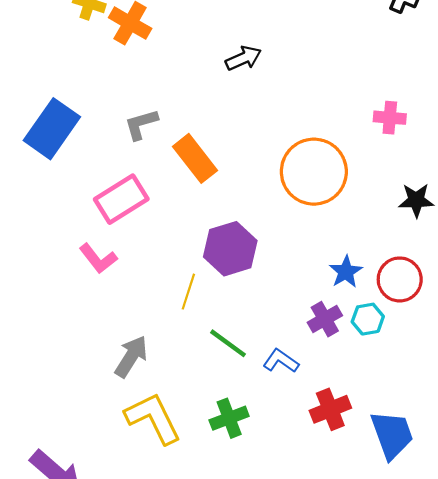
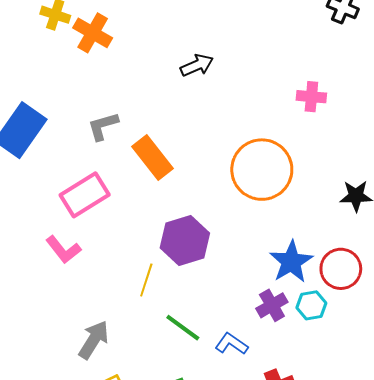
pink cross: (390, 118) -> (311, 97), moved
blue star: (346, 272) -> (291, 262), size x1.4

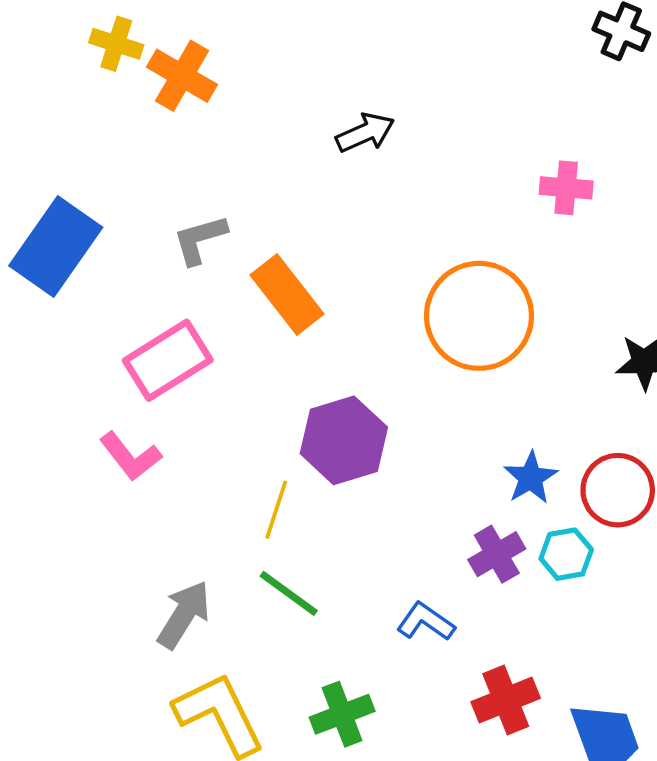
blue star: (291, 262) -> (531, 478), size x0.7
green line: (183, 328) -> (289, 593), moved

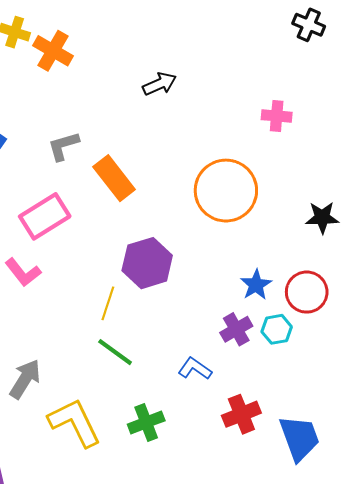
gray arrow: (184, 615) -> (25, 379), moved

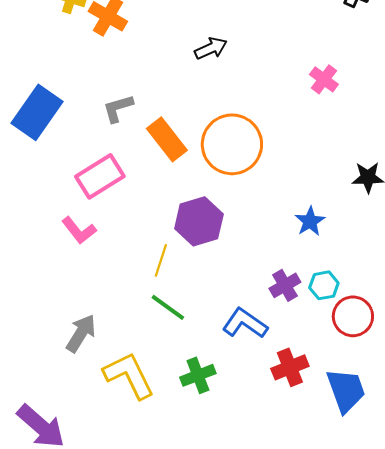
pink cross: (277, 116) -> (324, 79), turned 32
orange circle: (226, 191) -> (232, 144), moved
blue star: (256, 285) -> (310, 221), moved
red circle: (307, 292) -> (353, 316), moved
blue L-shape: (195, 369) -> (245, 323), size x1.4

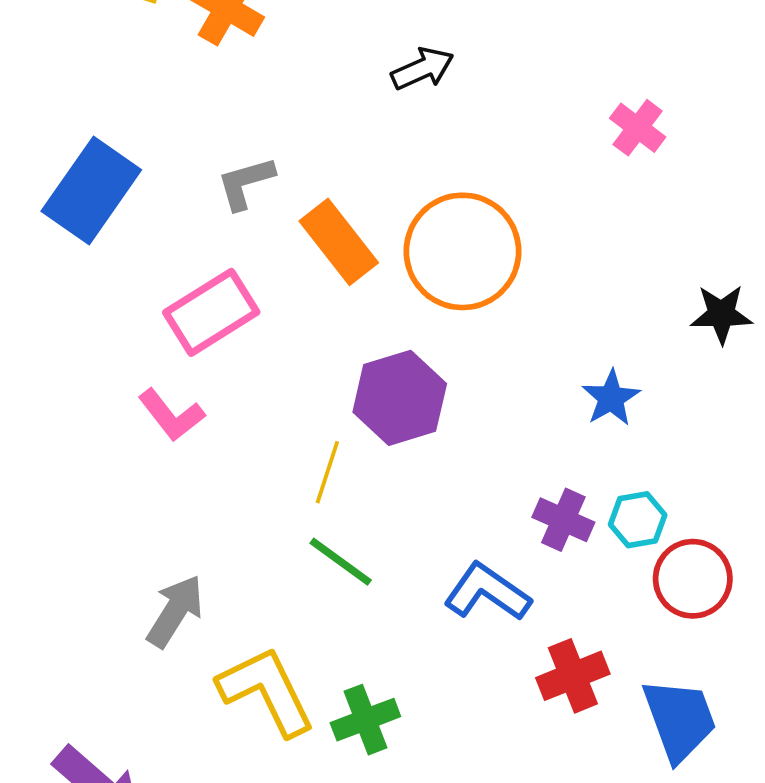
purple cross: (285, 285) -> (563, 520), turned -36
green cross: (198, 375) -> (365, 720), moved

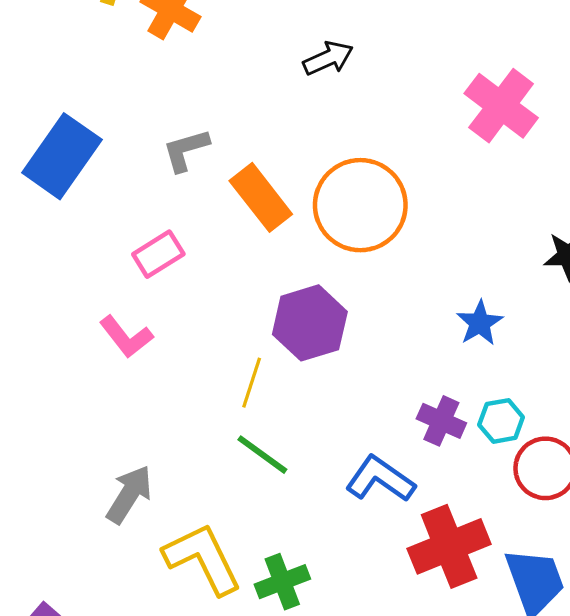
pink cross: (638, 128) -> (501, 106), size x1.6
pink rectangle: (211, 312) -> (158, 254), size x0.7
red cross: (573, 676) -> (449, 546), size x1.4

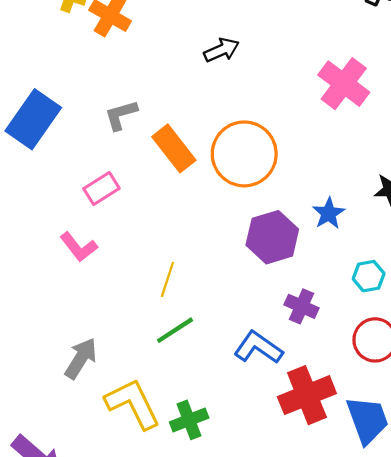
purple hexagon: (310, 323) -> (272, 237), moved
blue star: (480, 323) -> (329, 213), moved
cyan hexagon: (501, 421) -> (369, 276), moved
green line: (262, 455) -> (175, 330), turned -69

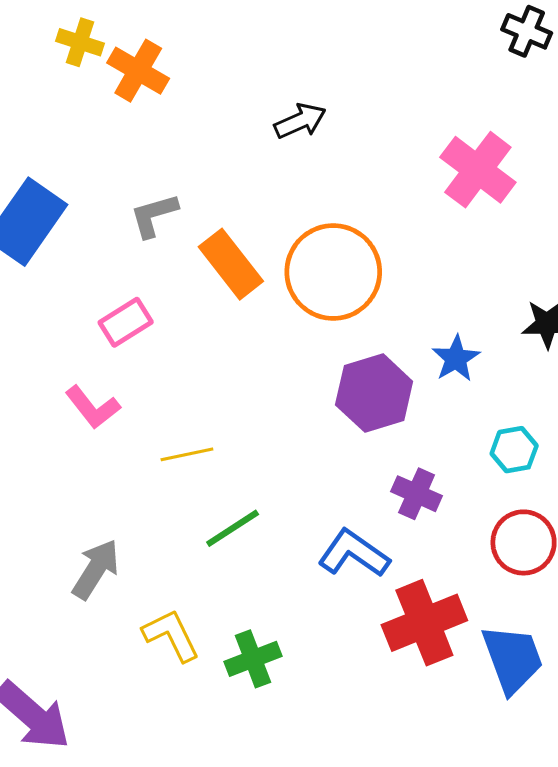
yellow line: (167, 279) -> (187, 454), moved, turned 60
yellow L-shape: (133, 404) -> (171, 635), size x0.7

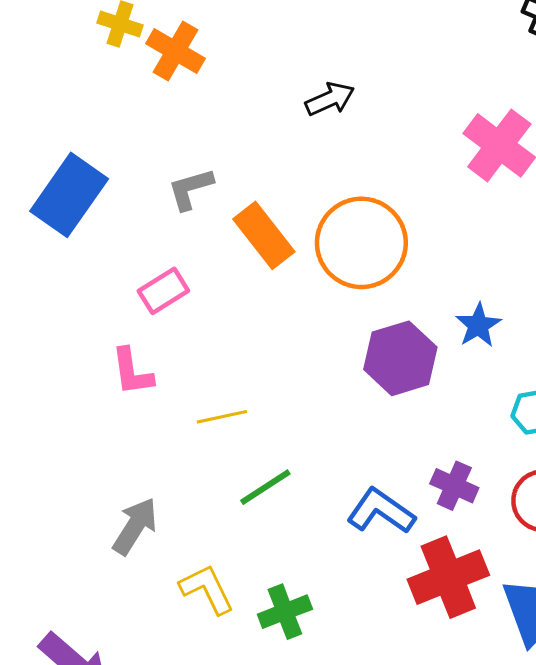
pink L-shape: (93, 407) -> (132, 372), turned 30
purple cross: (417, 494) -> (454, 486), moved

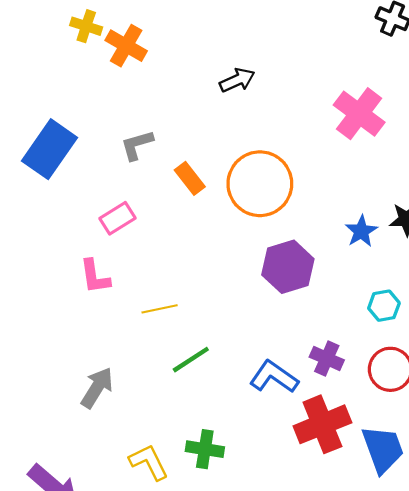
orange rectangle: (264, 235) -> (190, 178), size x0.7
blue star: (478, 325) -> (361, 231), moved
yellow L-shape: (207, 589) -> (149, 462), moved
green cross: (285, 612) -> (205, 449), turned 30

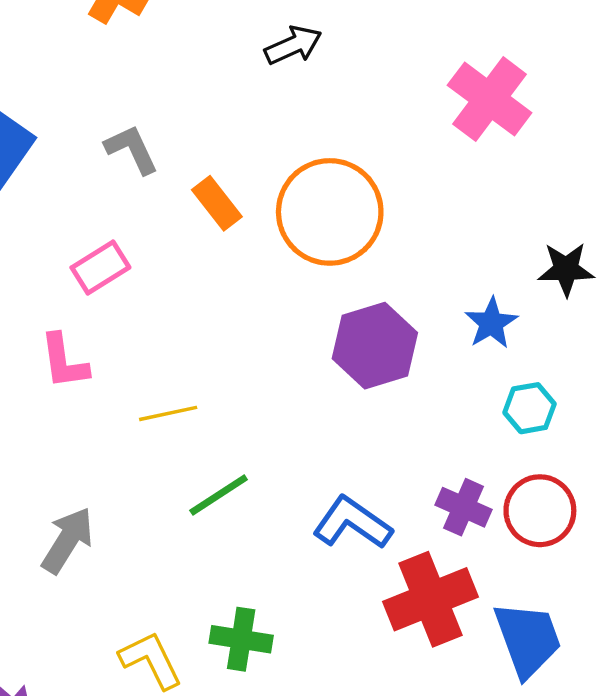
gray L-shape: (137, 145) -> (132, 149), turned 81
blue star: (361, 231) -> (491, 323), moved
purple cross: (327, 359) -> (463, 507), moved

